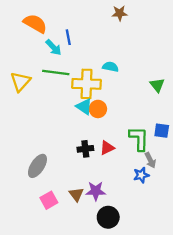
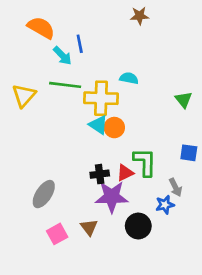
green L-shape: (139, 139) -> (145, 162), moved
purple star: (96, 191) -> (112, 197), moved, size x1.4
black circle: (108, 217) -> (138, 226), moved

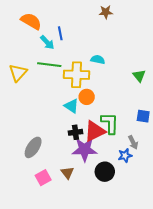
cyan triangle: (98, 125) -> (71, 106), moved
red triangle: (125, 173) -> (95, 131), size x1.6

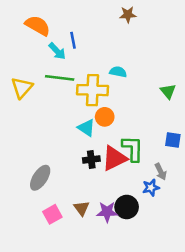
purple star: (85, 149) -> (107, 212), moved, size x0.7

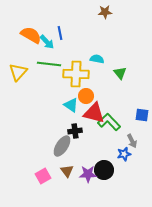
orange semicircle: (38, 26) -> (31, 35), moved
green triangle: (168, 91) -> (120, 73), moved
green L-shape: (133, 149) -> (109, 122), turned -45
red triangle: (114, 158) -> (94, 113), moved, turned 40
gray ellipse: (40, 178) -> (62, 146), moved

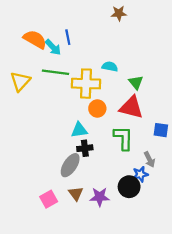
cyan triangle: (71, 105) -> (79, 130), moved, turned -42
red triangle: (94, 113) -> (131, 107), moved
green L-shape: (109, 122) -> (123, 138), turned 45
black circle: (104, 170) -> (129, 187), moved

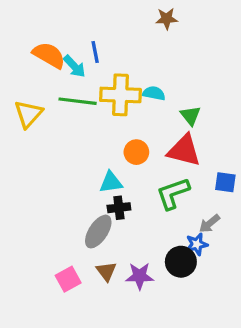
yellow cross: (86, 84) -> (120, 95), moved
green L-shape: (123, 138) -> (173, 193), turned -110
gray arrow: (149, 160) -> (209, 224), turned 77

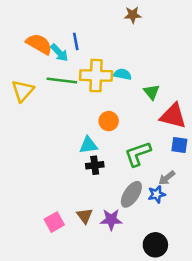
red triangle: (184, 150) -> (173, 116), moved
gray ellipse: (98, 232) -> (131, 194), moved
black circle: (181, 262) -> (155, 245), moved

